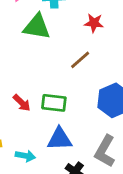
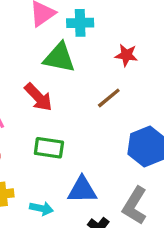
red arrow: (22, 103) -> (38, 97), moved, size x1.4
green rectangle: (54, 103) -> (49, 148), moved

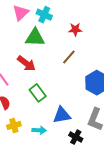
cyan cross: (80, 23) -> (44, 15), turned 35
green rectangle: (49, 148) -> (38, 93), turned 54

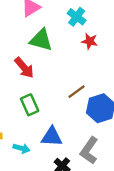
cyan cross: (44, 15) -> (77, 17), moved
brown line: (69, 57) -> (77, 92), moved

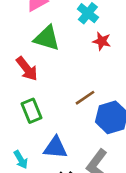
cyan arrow: (21, 148) -> (21, 160), turned 42

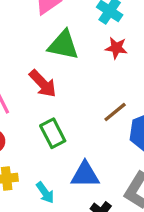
red star: (102, 41) -> (116, 48), moved

